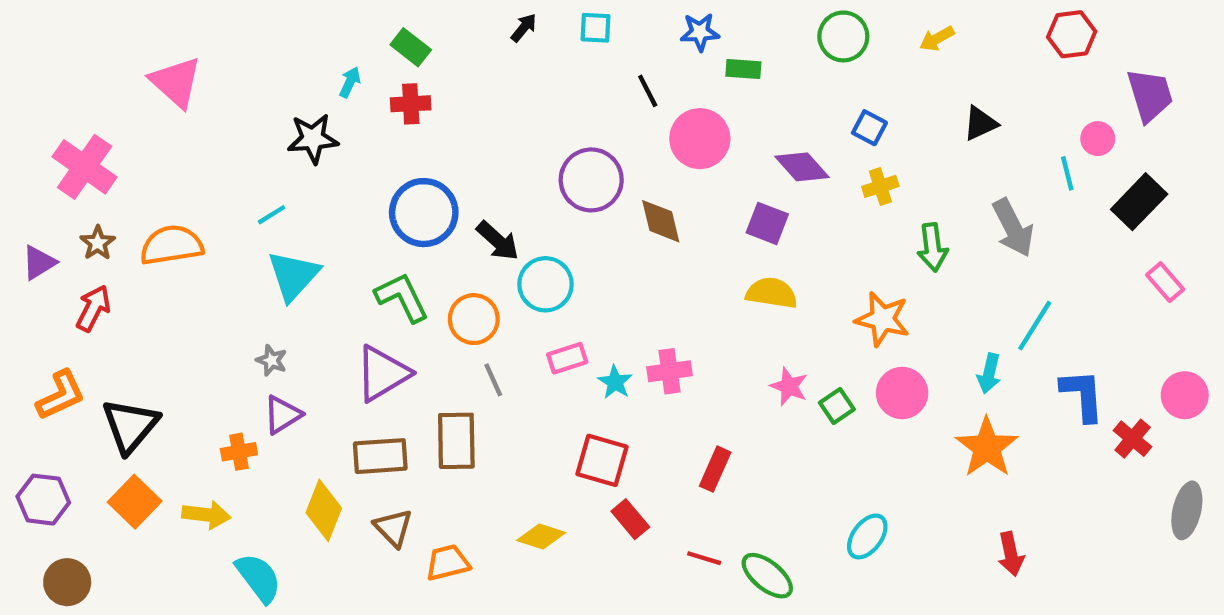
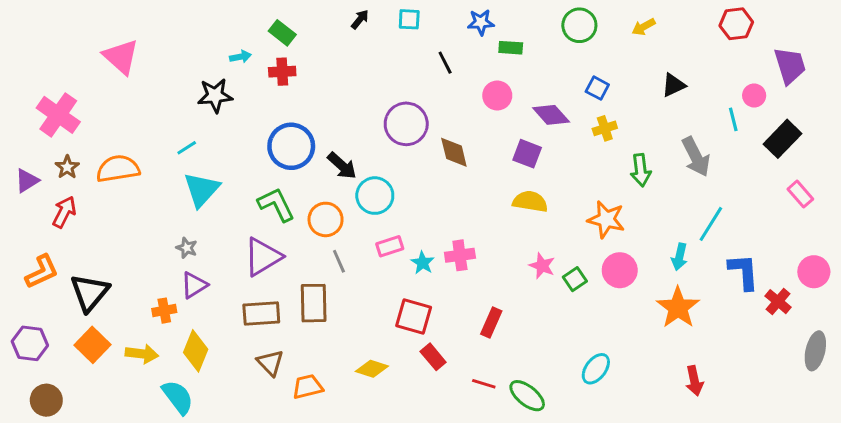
cyan arrow: (350, 82) -> (240, 57), turned 54
pink circle: (700, 139) -> (497, 96), moved, size x0.7
yellow diamond: (324, 510) -> (196, 351), moved

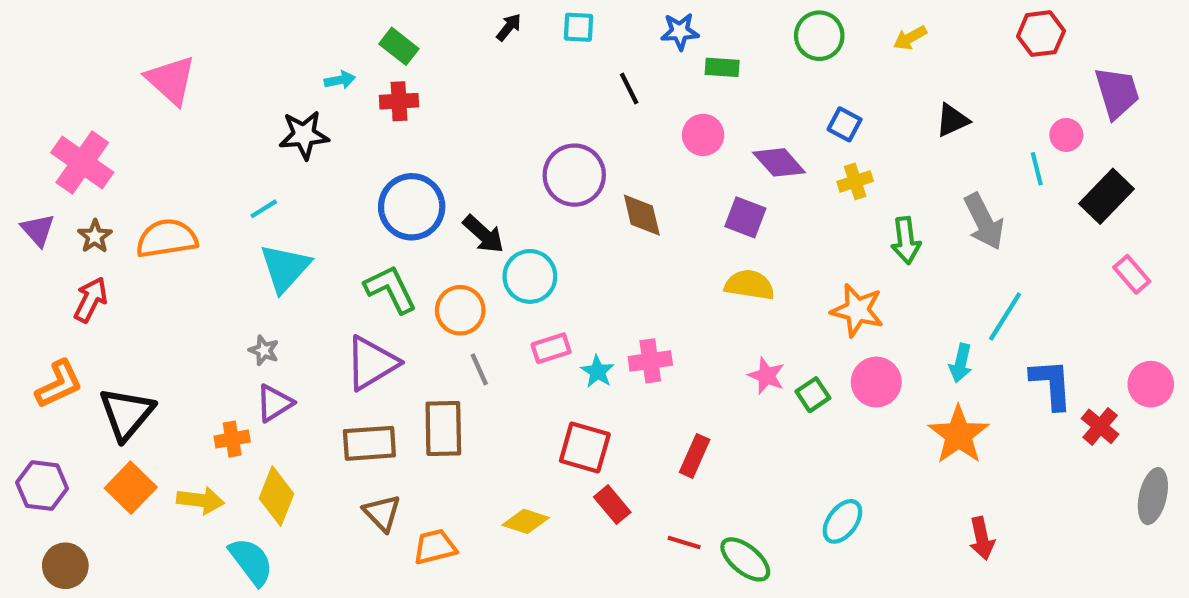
purple triangle: (27, 181) -> (38, 230), moved, turned -40

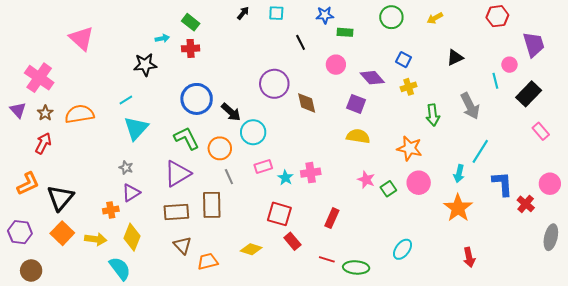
green ellipse: (745, 559) -> (356, 267), turned -35

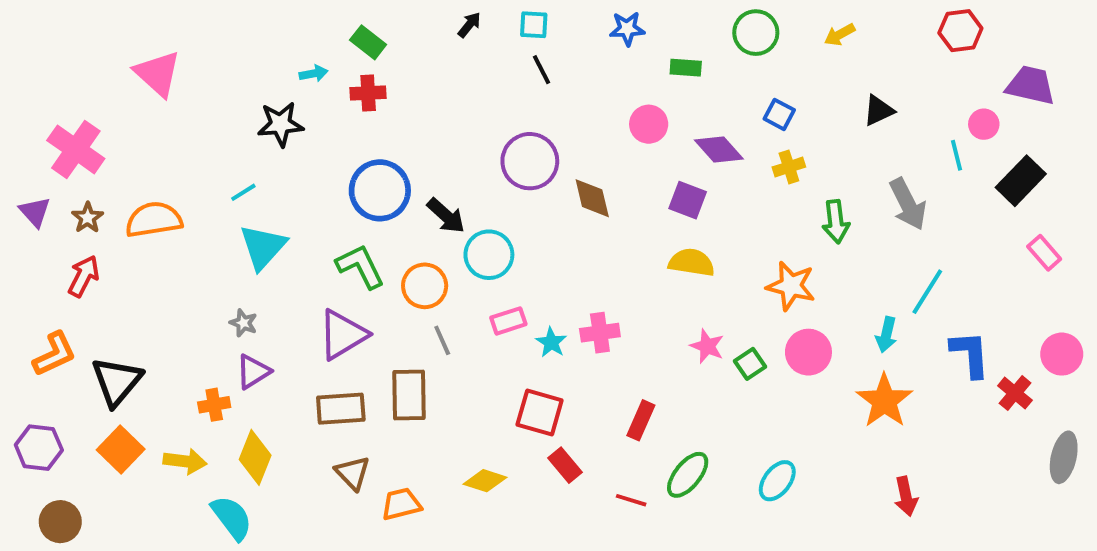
green rectangle: (345, 32) -> (686, 68), moved
black line: (301, 42) -> (542, 70), moved
purple trapezoid: (534, 44) -> (1031, 85), turned -60
green ellipse: (356, 267) -> (688, 475), moved, turned -55

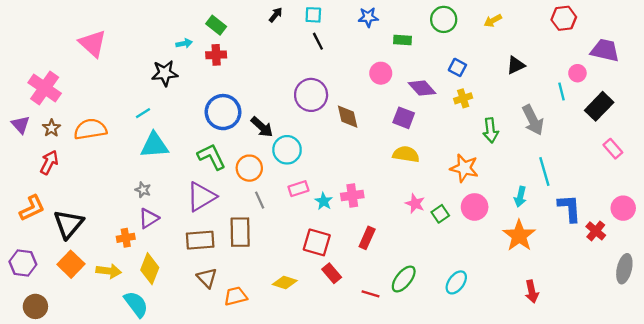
cyan triangle: (263, 247) -> (154, 145), turned 44
cyan line: (927, 292) -> (544, 172), turned -48
red rectangle: (641, 420) -> (367, 238), moved

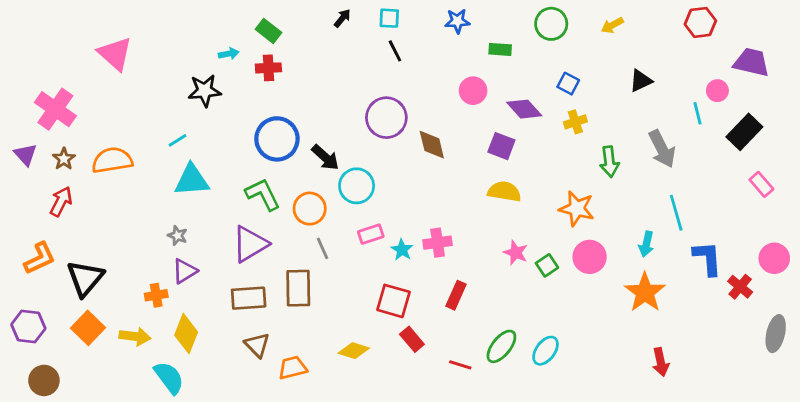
cyan ellipse: (456, 282) -> (546, 351), moved

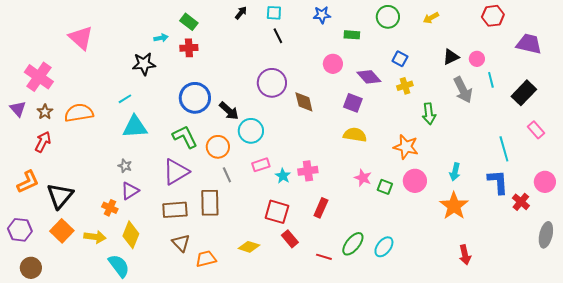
pink circle: (717, 91) -> (477, 59), moved
gray arrow: (662, 149) -> (463, 90), moved
cyan line: (676, 213) -> (504, 149), moved
green square: (547, 265) -> (385, 187), turned -35
orange cross: (156, 295) -> (110, 208), turned 35

